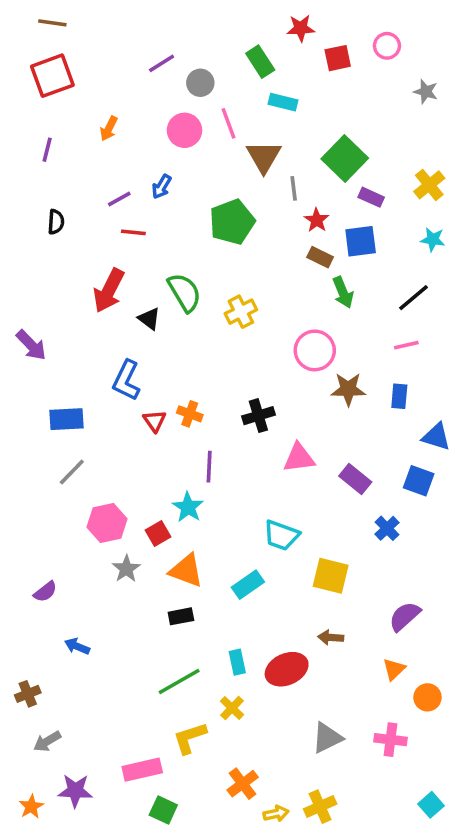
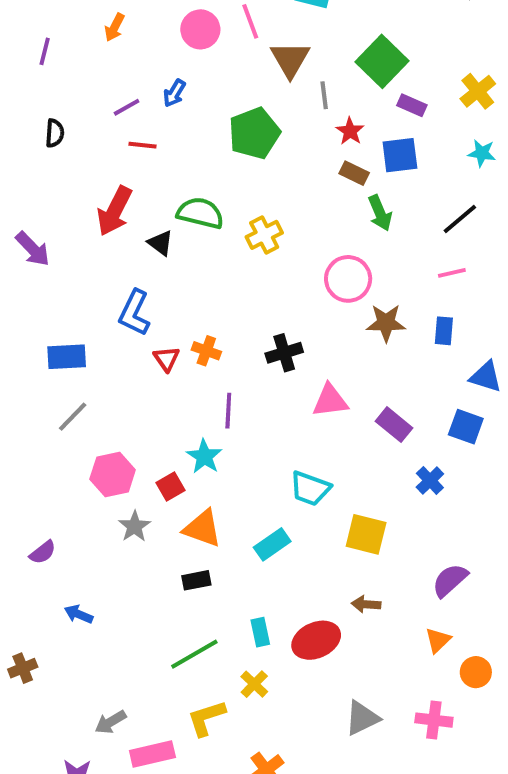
green semicircle: (184, 292) -> (200, 213), turned -45
purple arrow: (31, 345) -> (33, 249), moved
gray arrow: (47, 741) -> (111, 722), moved

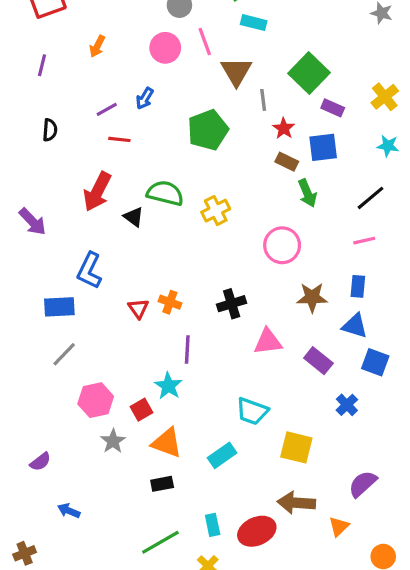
blue L-shape: (134, 313) -> (89, 271), moved
brown star: (386, 323) -> (312, 297), moved
blue triangle: (486, 377) -> (355, 326), moved
brown arrow: (366, 604) -> (296, 503), size x1.6
orange triangle: (438, 640) -> (339, 526), moved

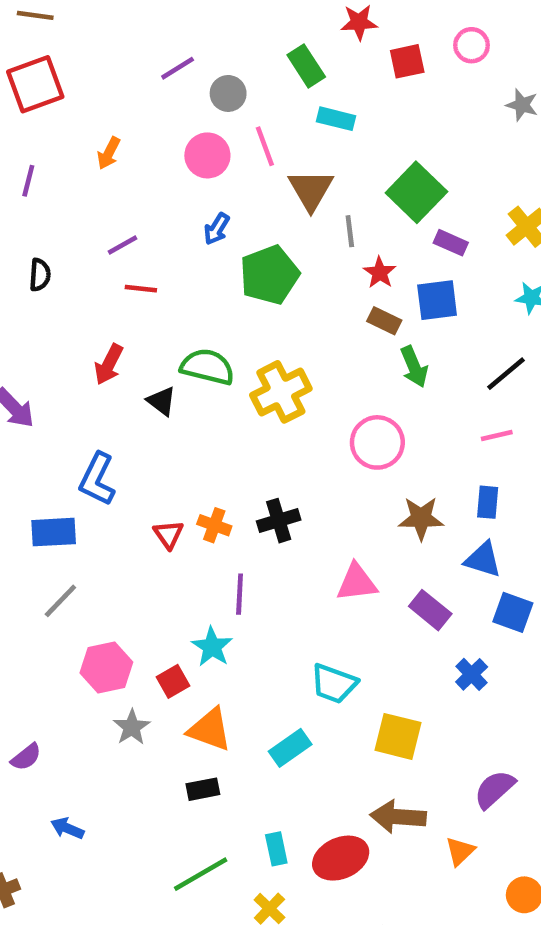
blue arrow: (145, 98) -> (217, 229), moved
red arrow: (97, 192) -> (109, 364), size x0.7
yellow cross: (216, 211) -> (281, 392), size x1.4
black cross: (232, 304) -> (279, 521), moved

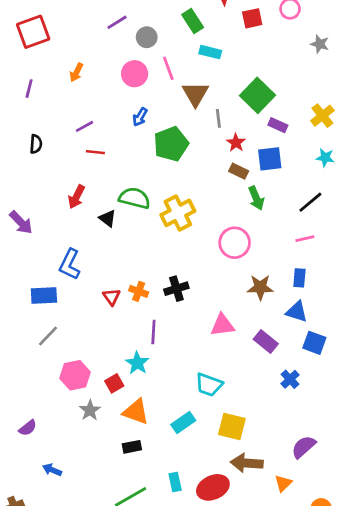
yellow square: (398, 736) -> (232, 427), moved

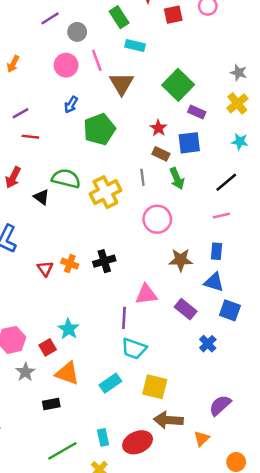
gray star: (320, 44) -> (239, 73), moved
gray line: (218, 118) -> (142, 177), moved
purple line: (153, 332) -> (124, 318), moved
black rectangle: (132, 447) -> (51, 404), moved

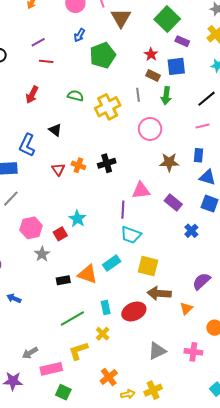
green semicircle: (66, 179) -> (75, 96), size x0.7
green arrow: (177, 179) -> (166, 96), turned 30
black triangle: (41, 197) -> (55, 130), moved
blue triangle: (214, 282) -> (208, 177), moved
orange triangle: (67, 373) -> (88, 274), moved

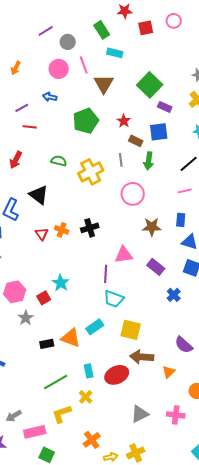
blue arrow: (79, 35) -> (50, 97), moved, turned 72
red star: (151, 54) -> (124, 121), moved
black triangle: (55, 130) -> (39, 195), size x1.5
purple semicircle: (201, 281) -> (184, 345), turned -96

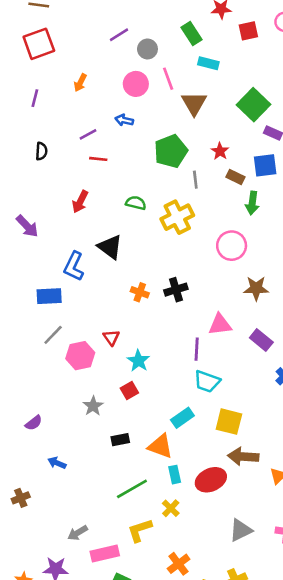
gray line: (121, 160) -> (195, 180), moved
red triangle: (42, 234) -> (111, 337), moved
pink hexagon: (15, 292) -> (80, 356), moved
red square: (44, 298) -> (129, 390), moved
orange triangle: (71, 338) -> (160, 446), moved

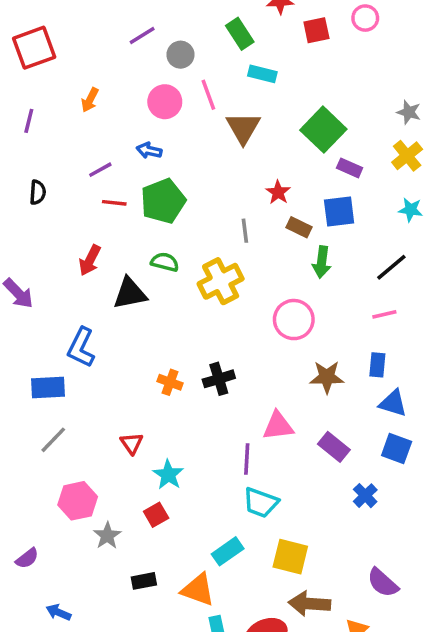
green pentagon: (171, 151) -> (163, 201), moved
black triangle: (110, 247) -> (130, 293), moved, turned -48
pink hexagon: (80, 356) -> (78, 501), moved

